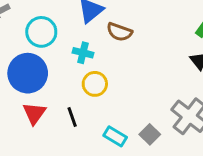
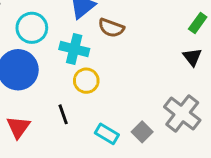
cyan cross: (83, 53) -> (74, 49), size x1.4
red triangle: (34, 113) -> (18, 127), moved

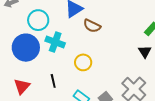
cyan cross: (74, 49) -> (55, 42), moved
yellow circle: (86, 81) -> (83, 62), moved

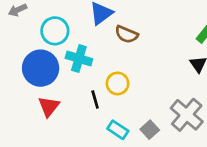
black line: (53, 81) -> (95, 100), moved
red triangle: (22, 86) -> (49, 106), moved

